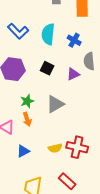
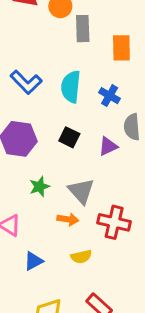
gray triangle: (55, 104) -> (81, 191), turned -42
orange arrow: (27, 119) -> (68, 219), moved, turned -64
red cross: (77, 147) -> (114, 222), moved

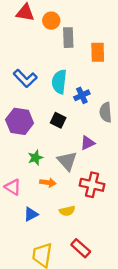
blue cross: (110, 96) -> (82, 95), moved, turned 35
purple triangle: (108, 146) -> (88, 143), moved
orange arrow: (68, 219) -> (48, 183), moved

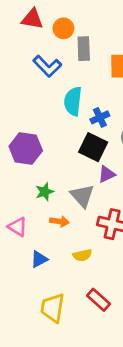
blue L-shape: (25, 78) -> (47, 66), moved
black square: (58, 120) -> (93, 147), moved, size x1.5

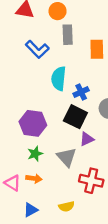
orange circle: (63, 28) -> (58, 11), moved
purple hexagon: (26, 149) -> (33, 123), moved
orange arrow: (59, 221) -> (34, 178), moved

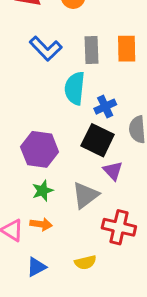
gray rectangle: (68, 35) -> (91, 50), moved
purple triangle: (87, 139) -> (113, 171), turned -48
gray triangle: (67, 157) -> (85, 195), turned 35

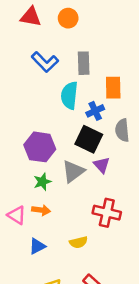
orange rectangle: (127, 49) -> (113, 88), moved
gray triangle: (85, 195) -> (73, 171), moved

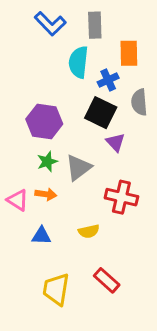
gray triangle: (73, 171) -> (78, 168), moved
blue triangle: (37, 246) -> (41, 236), turned 30

